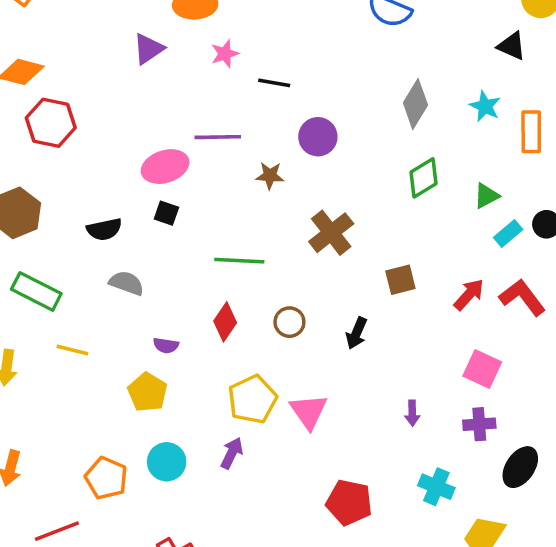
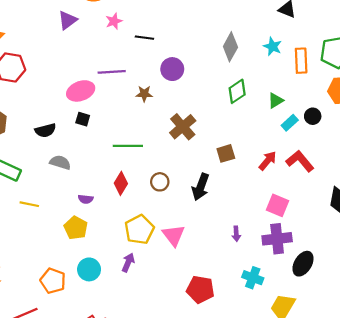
black arrow: (356, 333) -> (201, 187), size x1.4
purple cross: (479, 424) -> (277, 239), size x1.5

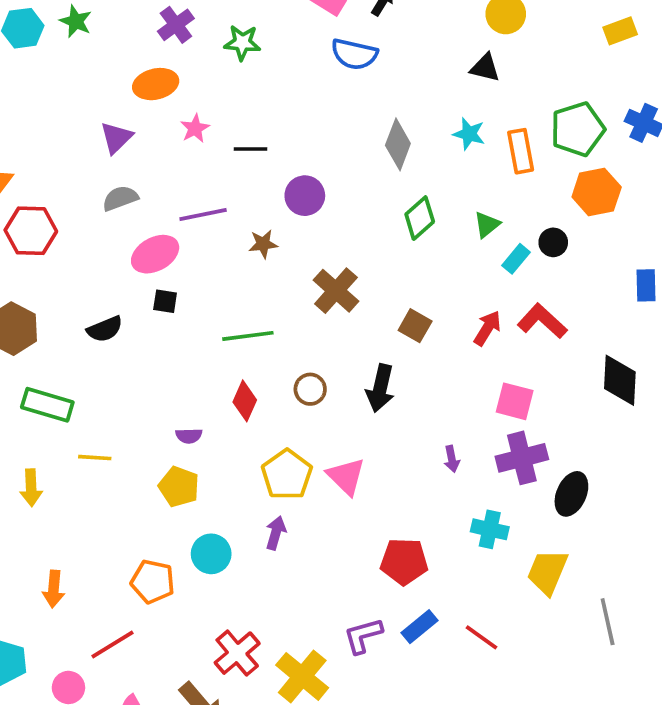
brown square: (226, 153) -> (415, 326), turned -36
gray semicircle: (60, 162) -> (120, 198), moved, turned -30

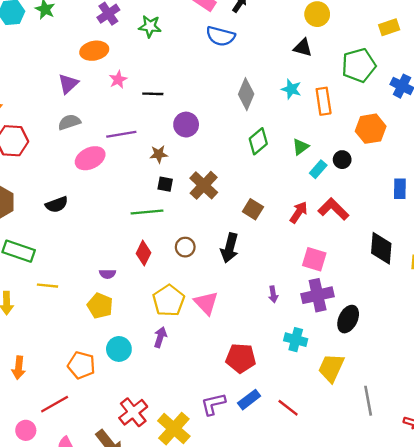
green pentagon: (578, 129) -> (359, 65), moved
black square: (165, 301) -> (165, 184), moved

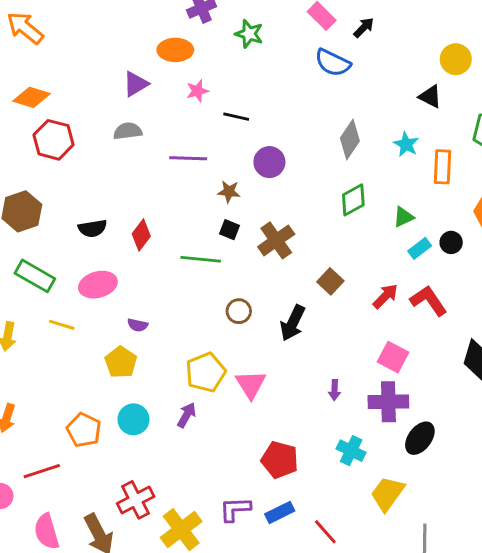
pink ellipse: (90, 158) -> (98, 285), moved
red diamond: (144, 253) -> (141, 235), moved

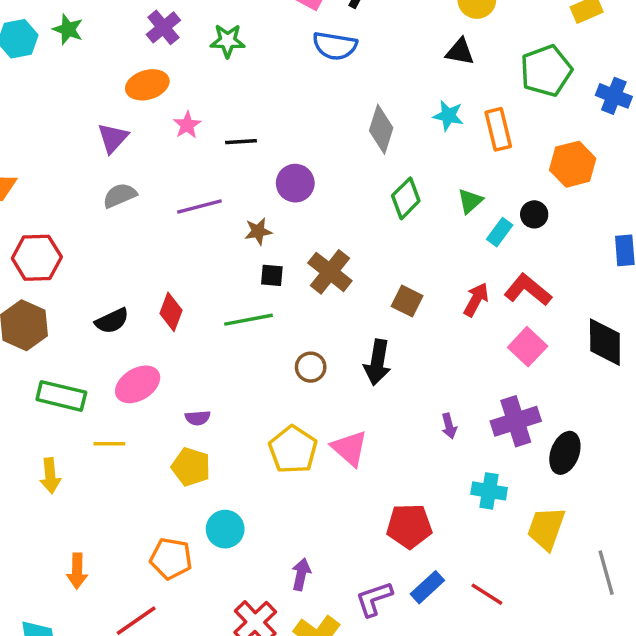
red hexagon: (54, 140) -> (37, 258), moved
pink square: (393, 357) -> (528, 347), moved, turned 32
purple arrow: (187, 415) -> (301, 574), moved

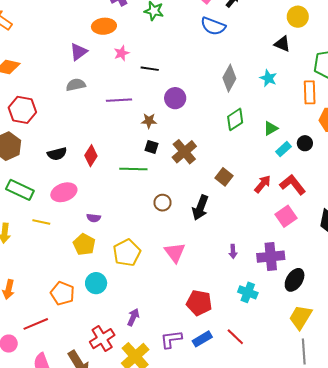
orange rectangle: (498, 129) -> (310, 92), moved
yellow pentagon: (293, 450) -> (127, 253), moved
yellow trapezoid: (546, 528) -> (301, 317), moved
red line: (487, 594) -> (235, 337), moved

